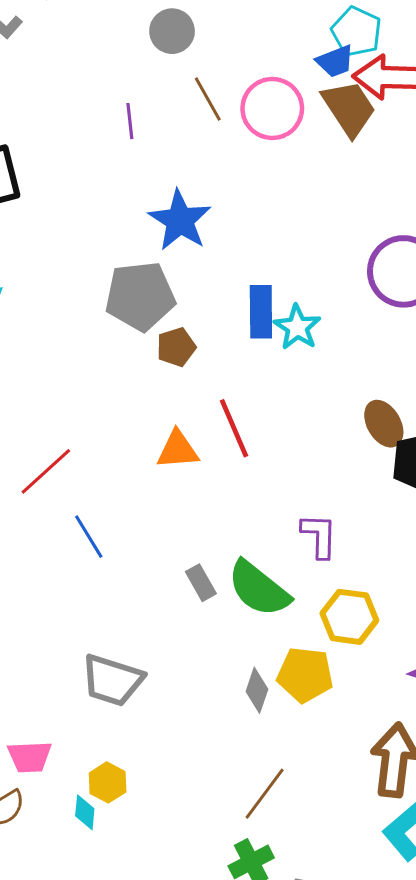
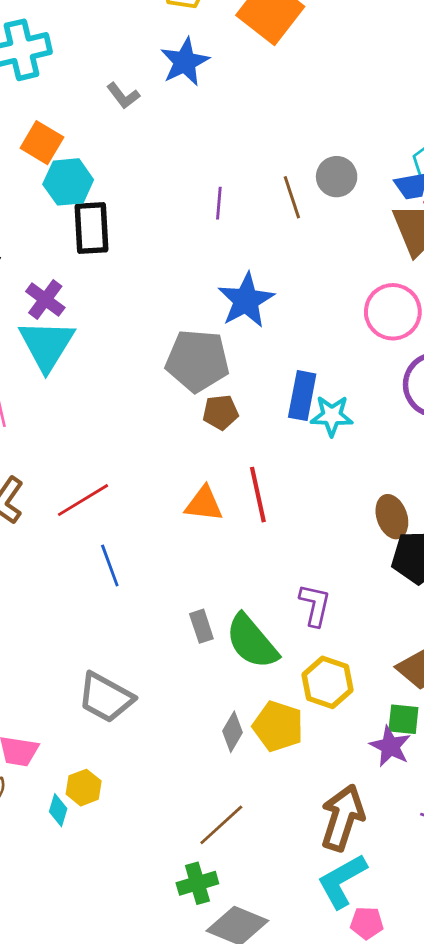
gray circle: (172, 31) -> (337, 177), moved
pink circle: (272, 108) -> (393, 312), moved
cyan star: (297, 327) -> (332, 416), turned 30

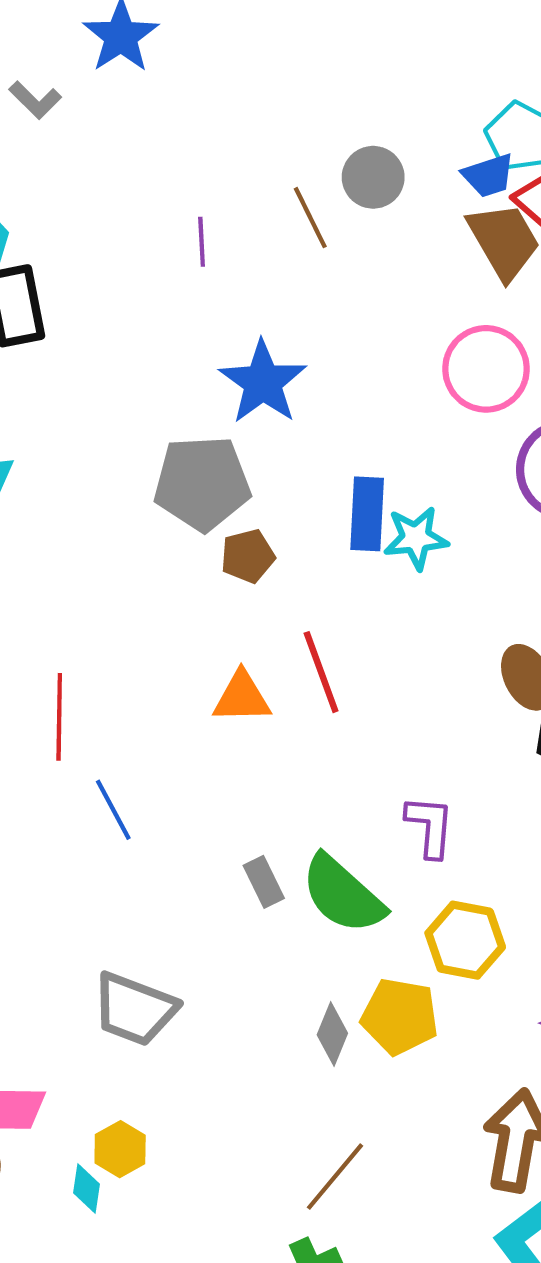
red line: (83, 500) -> (59, 717), turned -50

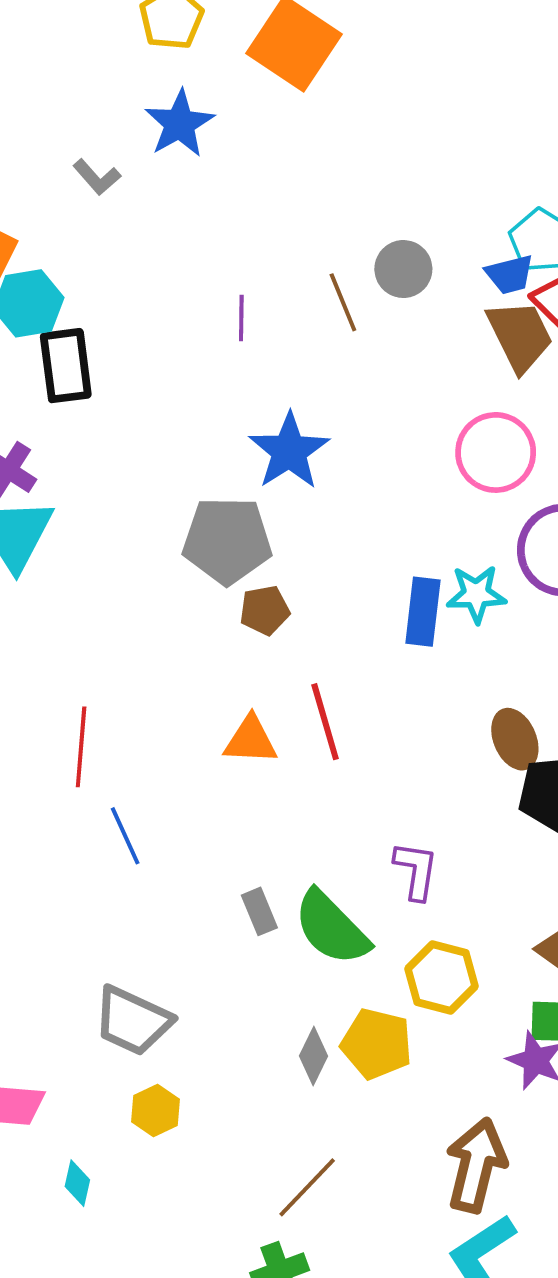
blue rectangle: (367, 514) -> (423, 612), moved
cyan star: (416, 538) -> (476, 594), moved
yellow hexagon: (120, 1149) -> (155, 1111), moved

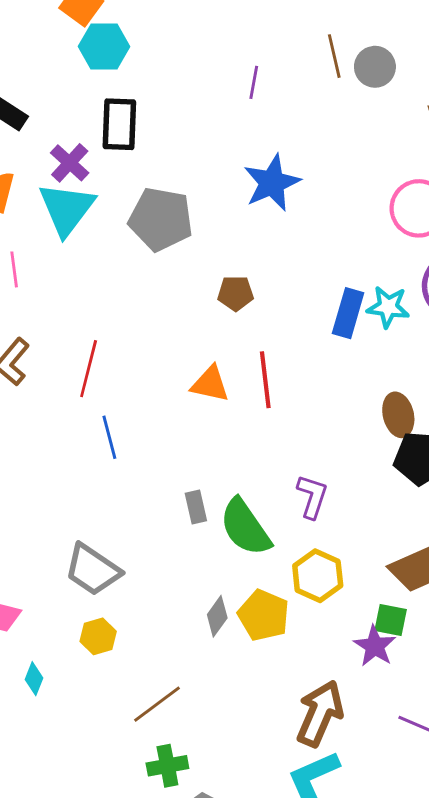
brown line: (343, 302) -> (334, 56), moved
black rectangle: (66, 366) -> (119, 124), moved
gray pentagon: (227, 540) -> (161, 219), moved
brown line: (307, 1187) -> (157, 704), moved

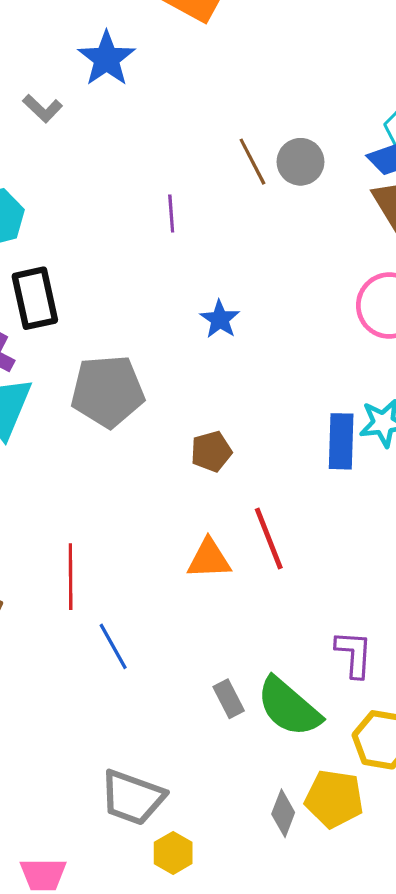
blue star: (272, 183) -> (220, 319), size x0.6
yellow hexagon: (98, 636) -> (173, 853), moved

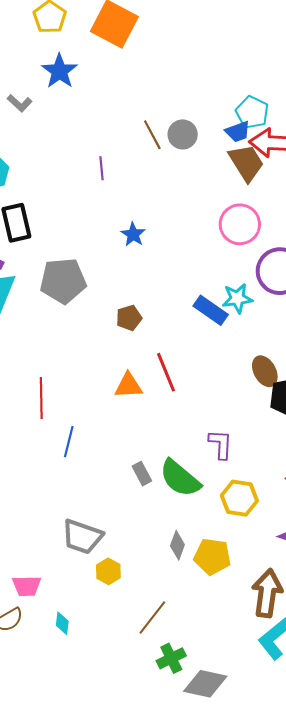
blue rectangle: (341, 441) -> (211, 310), turned -56
blue line: (113, 646) -> (69, 442), turned 44
yellow pentagon: (334, 799) -> (212, 556), moved

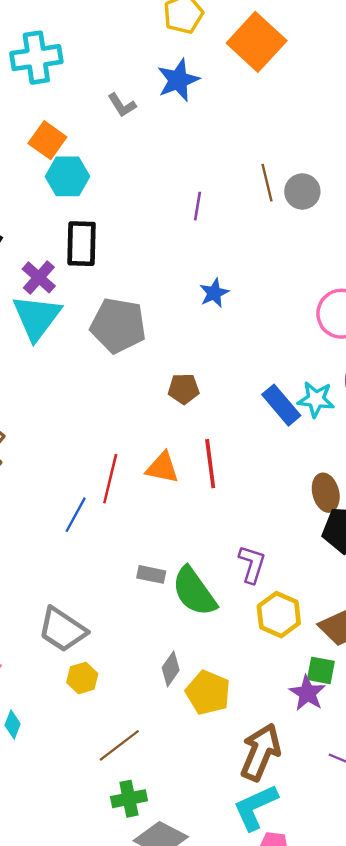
red line: (41, 398) -> (110, 479), moved
gray rectangle: (142, 474) -> (151, 574), turned -65
yellow hexagon: (239, 498) -> (279, 615), moved

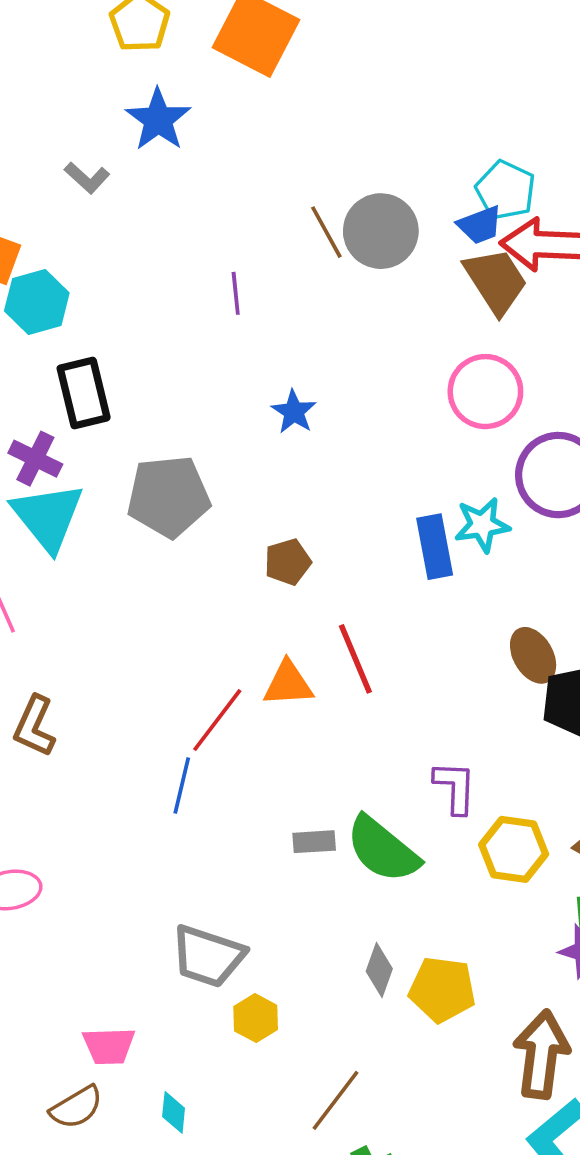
gray circle: (302, 191) -> (381, 231), size x1.4
blue rectangle: (281, 405) -> (435, 547), turned 45
red line: (110, 479) -> (217, 720), turned 39

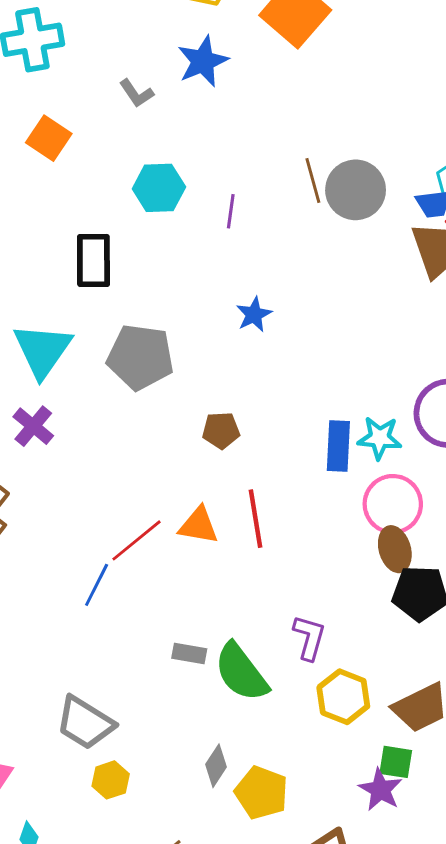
cyan hexagon: (37, 302) -> (159, 188), moved
pink circle: (485, 392) -> (393, 504), moved
purple cross: (35, 459) -> (33, 426), moved

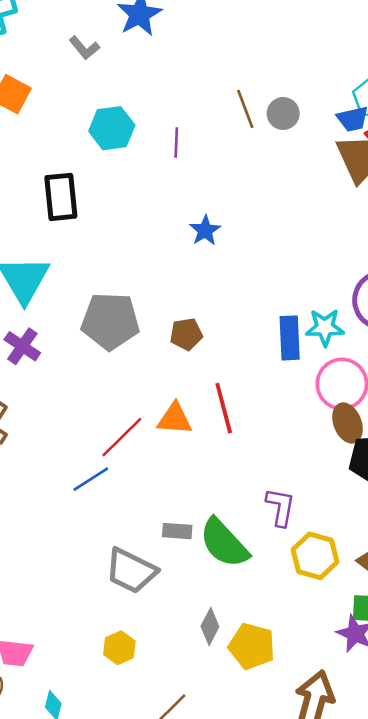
gray circle: (356, 190) -> (283, 113), size x0.6
gray pentagon: (140, 357) -> (110, 321), moved
blue line: (97, 585) -> (91, 479), turned 36
gray trapezoid: (85, 723) -> (131, 571), moved

